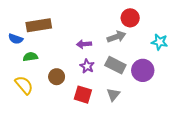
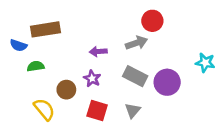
cyan star: (160, 42) -> (205, 63), moved
purple star: (87, 66) -> (92, 79), moved
yellow semicircle: (24, 85) -> (44, 109), moved

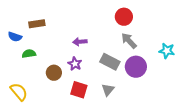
brown rectangle: (45, 29) -> (37, 24), size x0.7
gray arrow: (136, 43) -> (129, 41), moved, turned -114
yellow semicircle: (44, 109) -> (19, 92), moved

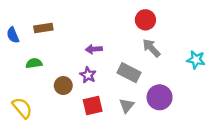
blue semicircle: (15, 37) -> (13, 35), moved, turned 48
purple circle: (136, 67) -> (160, 97), moved
red square: (79, 90) -> (93, 106), turned -30

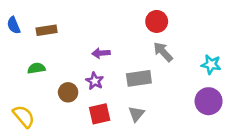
blue semicircle: (13, 35) -> (14, 25), moved
gray rectangle: (129, 73) -> (139, 78), turned -35
purple circle: (160, 97) -> (209, 101), moved

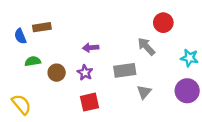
red circle: (157, 21) -> (163, 23), moved
blue semicircle: (14, 25) -> (20, 36), moved
brown circle: (68, 92) -> (57, 73), moved
gray triangle: (136, 114) -> (144, 92), moved

